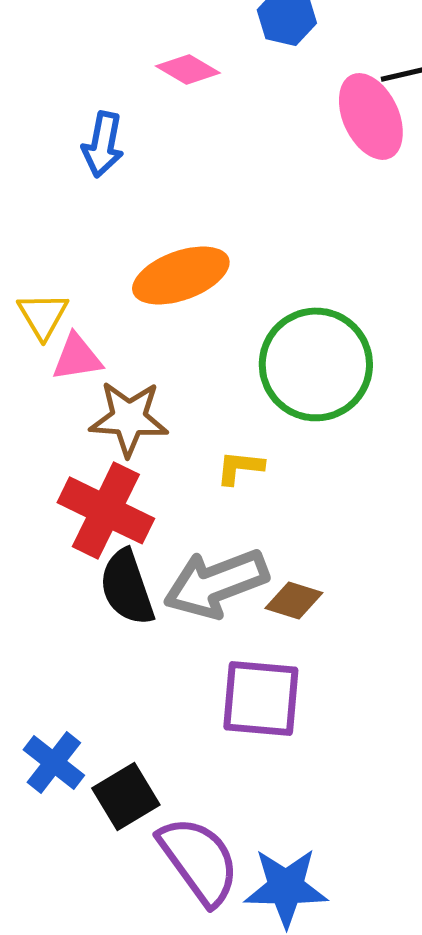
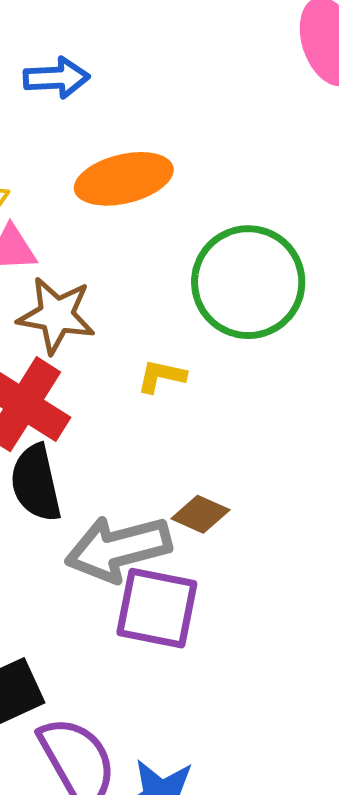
blue arrow: (103, 144) -> (56, 78), moved, turned -110
gray arrow: (216, 583) -> (118, 548), moved

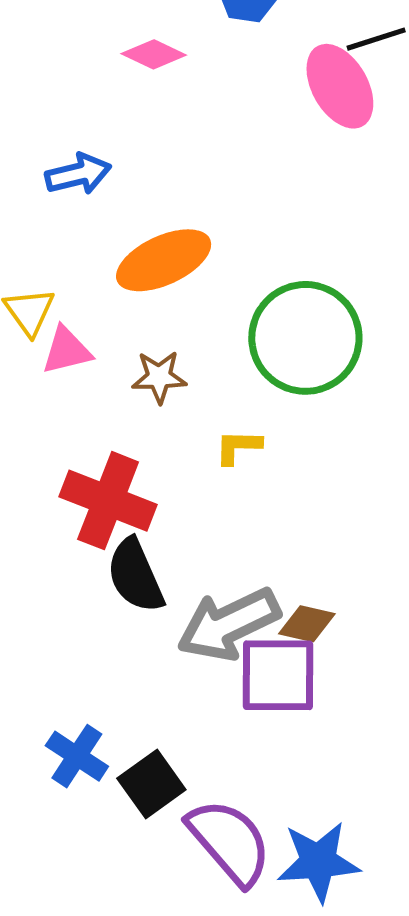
brown star: (56, 315) -> (159, 377), moved, size x0.7
brown diamond: (200, 514) -> (307, 624), moved

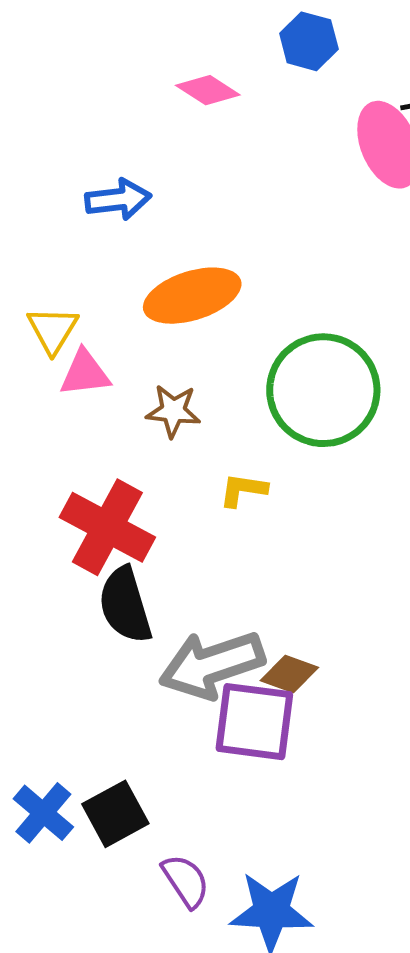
blue cross: (77, 756) -> (43, 813), moved
purple semicircle: (229, 842) -> (186, 881), size x0.6

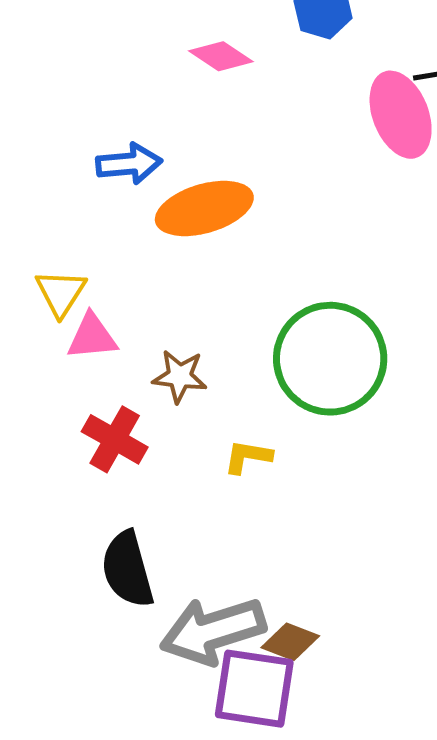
orange ellipse: (192, 296) -> (204, 208), moved
red cross: (107, 527) -> (115, 439), moved, size x0.7

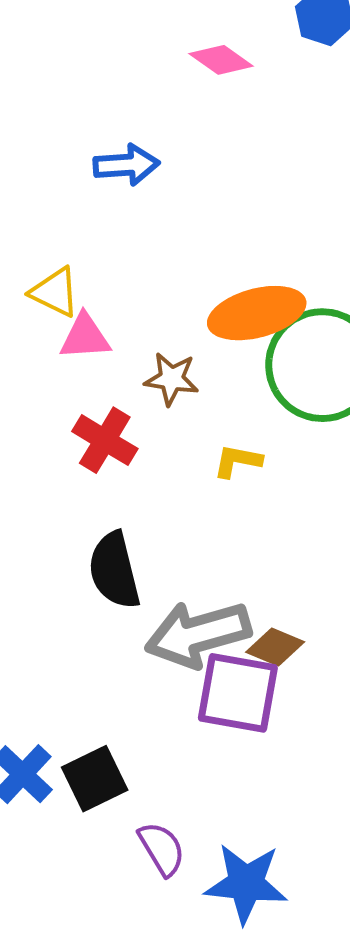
orange ellipse: (204, 208) -> (257, 313), moved
yellow triangle: (61, 293) -> (55, 292), turned -38

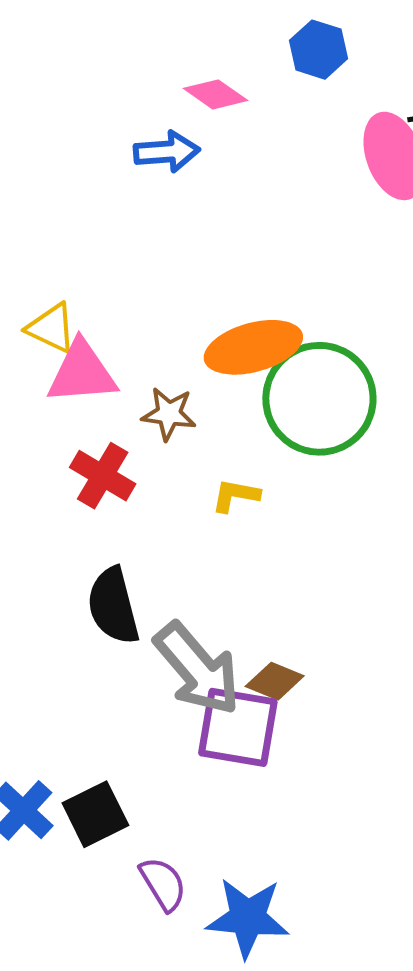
blue arrow: (126, 165) -> (167, 152), moved
pink triangle: (85, 337) -> (82, 373), size x1.4
gray arrow: (198, 634) -> (197, 669), turned -114

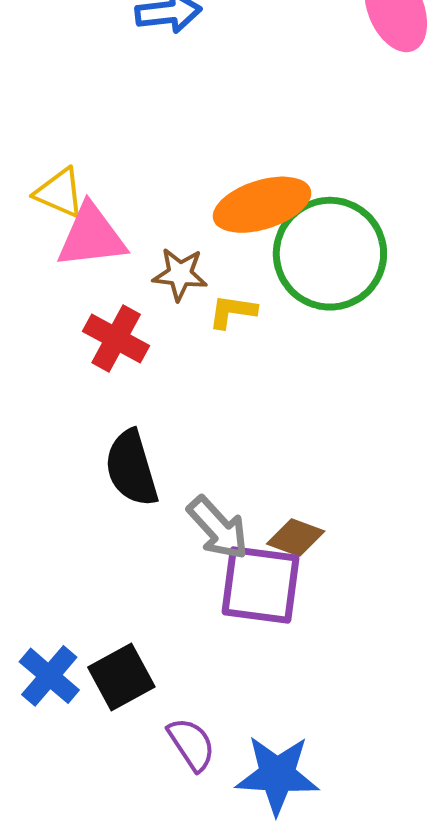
yellow L-shape: (235, 495) -> (232, 311), moved
gray arrow: (197, 669) -> (218, 528), size x0.7

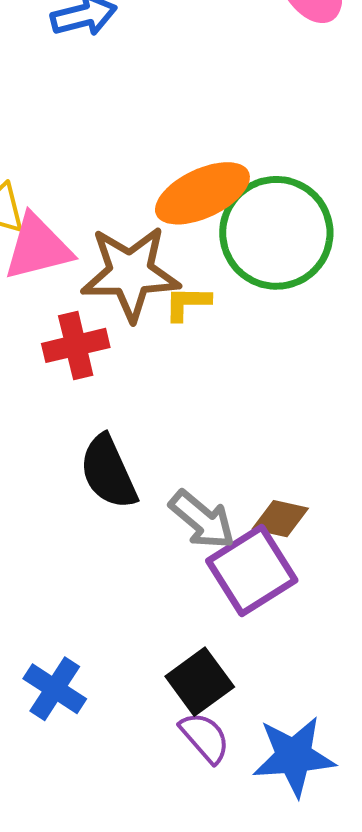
brown star: (180, 274) -> (130, 273), size x1.8
red cross: (116, 338) -> (76, 345), turned -34
purple square: (260, 585) -> (252, 570), turned -32
black square: (121, 677) -> (200, 682), moved

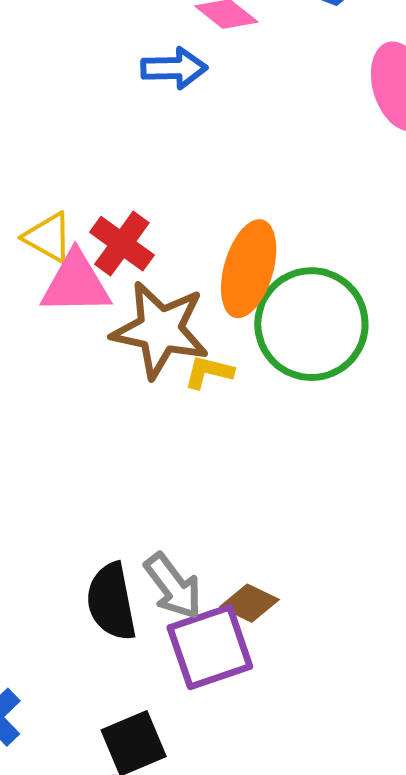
orange ellipse: (202, 193) -> (249, 269), turned -62
red cross: (76, 345) -> (122, 244), moved, turned 36
black semicircle: (108, 472) -> (111, 602), moved

